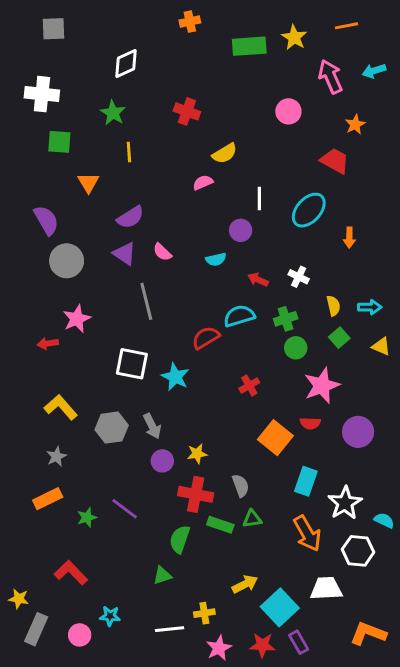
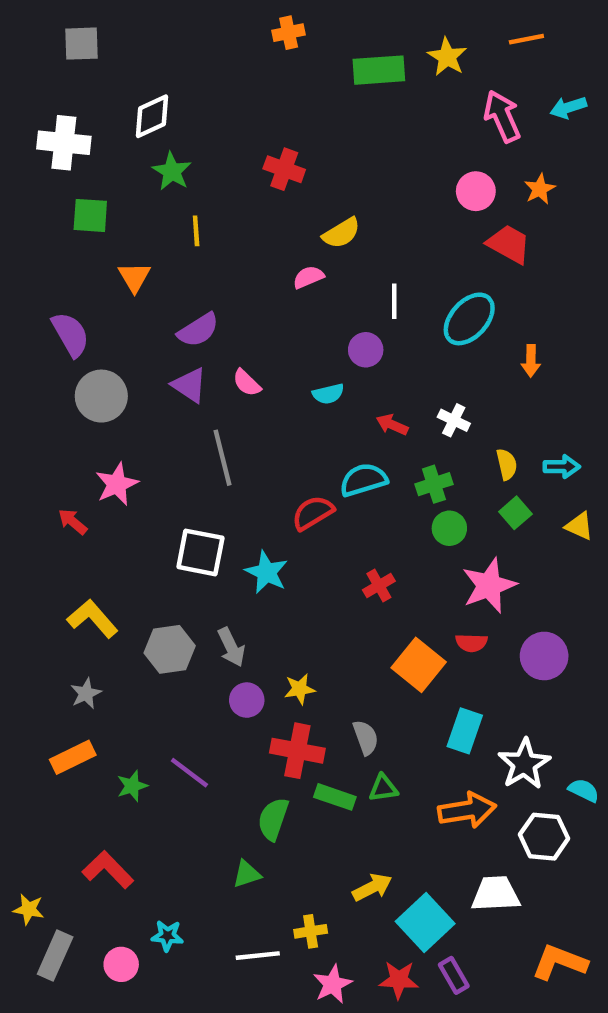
white diamond: (126, 64) -> (152, 116), moved
pink circle: (288, 111) -> (476, 191), moved
red arrow: (48, 343) -> (73, 522), turned 48
orange arrow: (307, 533) -> (467, 810), turned -69

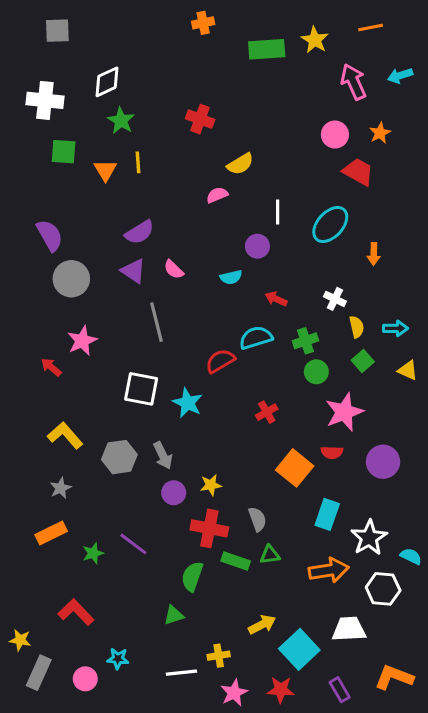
orange triangle: (134, 277) -> (105, 170), moved
white cross: (454, 420) -> (335, 299), moved
purple rectangle: (454, 975) -> (340, 690), moved

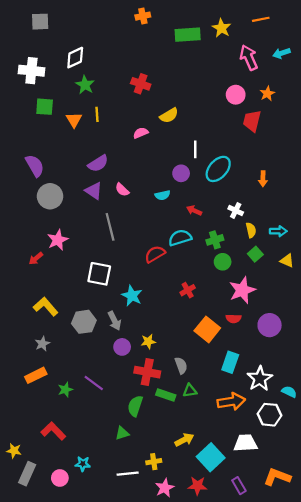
red trapezoid: (358, 172) -> (252, 121), turned -105
pink semicircle: (217, 195) -> (141, 133), moved
cyan ellipse: (330, 224) -> (218, 169), moved
red arrow: (51, 367) -> (36, 258), turned -80
cyan star: (188, 403) -> (132, 296), moved

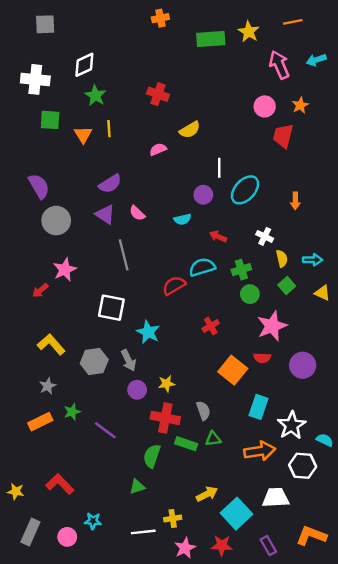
green star: (65, 390) -> (72, 412), moved
yellow star: (14, 451) -> (16, 492), moved

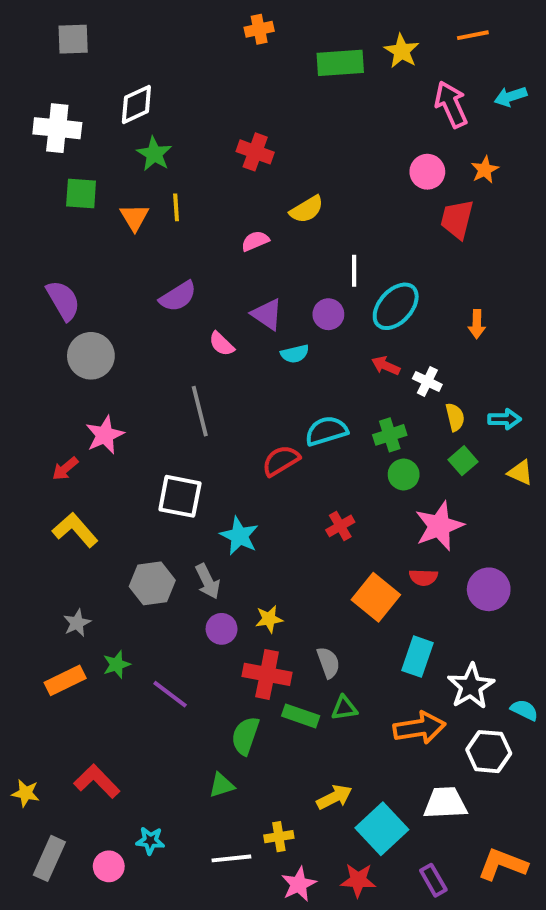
purple triangle: (105, 214) -> (267, 314), moved
red arrow: (218, 236) -> (386, 366), moved
yellow L-shape: (51, 344) -> (75, 530), moved

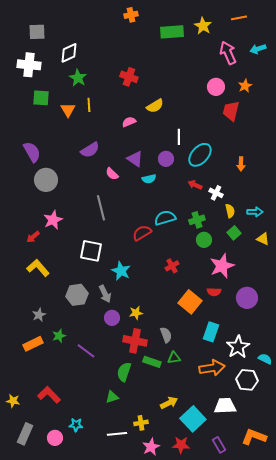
gray square: (73, 39) -> (37, 32), moved

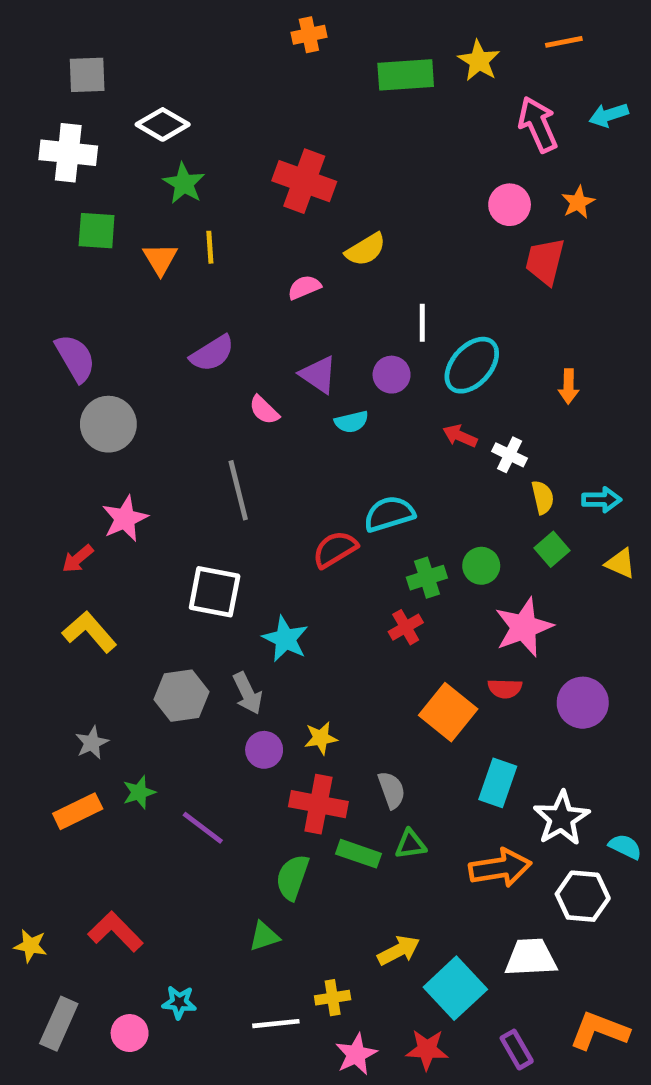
white diamond: (69, 53) -> (163, 124), turned 55
red cross: (129, 77) -> (304, 181), size x1.4
green cross: (197, 220) -> (427, 578), moved

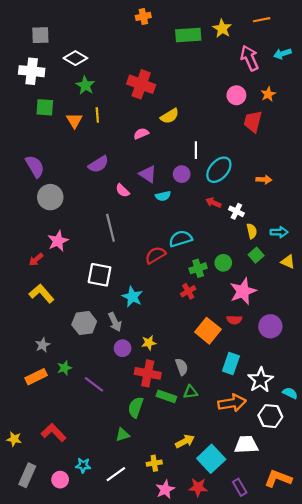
orange arrow: (569, 386) -> (264, 180), turned -88
white line: (276, 1024) -> (116, 474), moved, turned -30

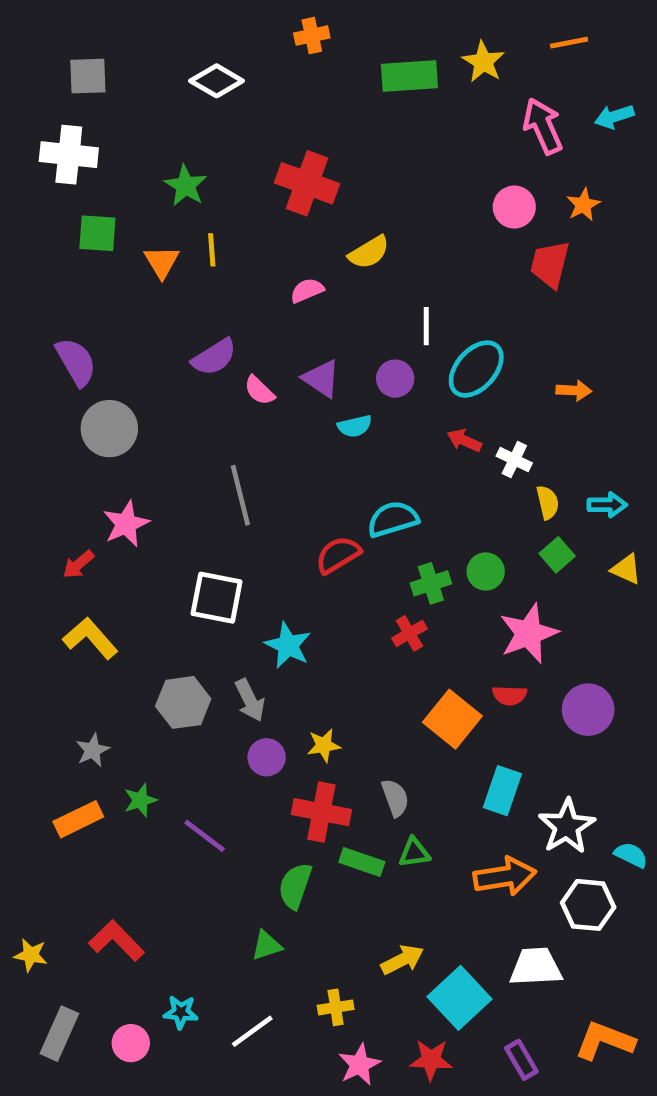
white diamond: (75, 58) -> (217, 81), moved
pink semicircle: (123, 191) -> (259, 390), moved

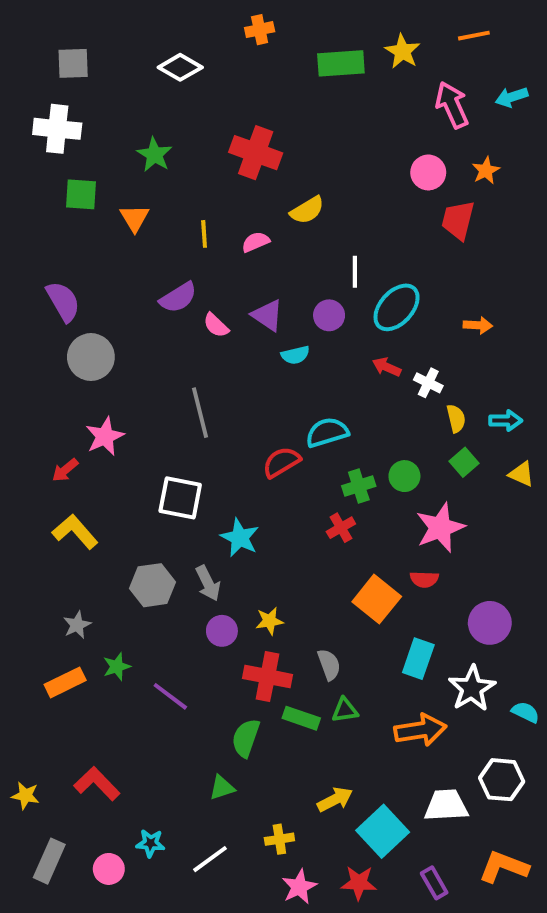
yellow line: (212, 250) -> (204, 234), moved
purple circle: (588, 710) -> (490, 623), moved
white hexagon: (588, 905) -> (502, 780), moved

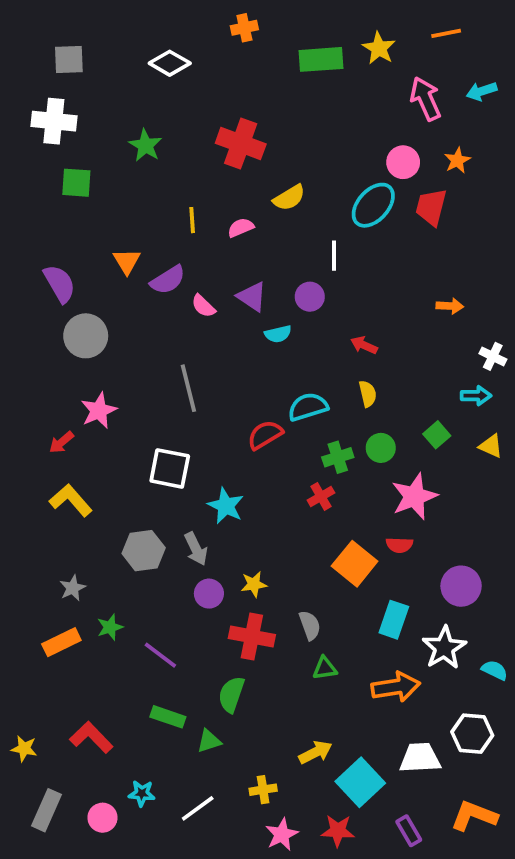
orange triangle: (135, 218) -> (127, 261), moved
cyan ellipse: (397, 307) -> (373, 205), moved
white cross: (428, 383) -> (493, 356), moved
yellow semicircle: (456, 419) -> (368, 394), moved
green rectangle: (301, 718) -> (168, 717), moved

